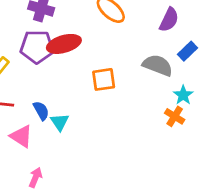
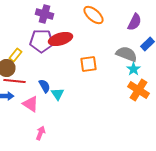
cyan star: (183, 95) -> (134, 69), moved
orange cross: (175, 116) -> (138, 90), size x1.5

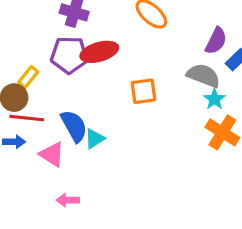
purple semicircle: (134, 22) -> (216, 41), moved
blue semicircle: (44, 86) -> (74, 126), size x1.5
cyan triangle: (58, 94) -> (95, 139), turned 32
pink arrow: (40, 133) -> (68, 200), turned -112

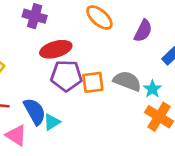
purple semicircle: (216, 41) -> (143, 31), moved
purple pentagon: (69, 55) -> (66, 76), moved
gray semicircle: (203, 75) -> (127, 81), moved

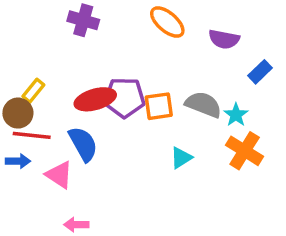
purple semicircle: (143, 31) -> (224, 39), turned 75
red ellipse: (56, 49) -> (95, 99), moved
cyan triangle: (52, 122) -> (181, 158), moved

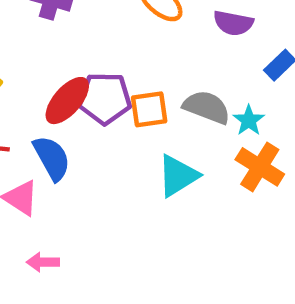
red ellipse: (95, 99) -> (67, 101), turned -33
cyan triangle: (181, 158) -> (178, 176), size x1.5

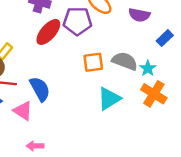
purple pentagon: (105, 98) -> (77, 21), moved
red ellipse: (67, 101) -> (48, 32), moved

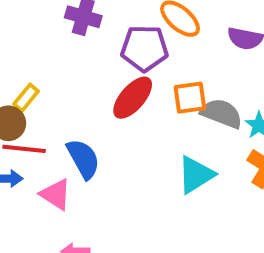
red ellipse: (48, 32) -> (133, 98), moved
orange square: (93, 62) -> (190, 98), moved

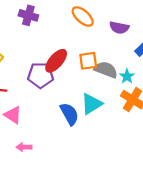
purple pentagon: (144, 48) -> (41, 75), moved
blue semicircle: (83, 159) -> (69, 114), moved

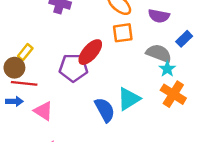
orange square: (88, 61) -> (123, 33), moved
gray semicircle: (106, 70) -> (159, 53), moved

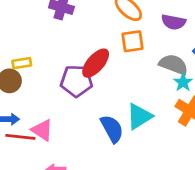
yellow rectangle: (25, 52) -> (22, 63), turned 42
red line: (24, 83) -> (20, 137), moved

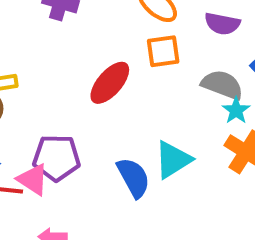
purple pentagon: (76, 81) -> (57, 158), moved

